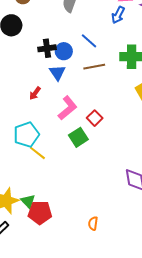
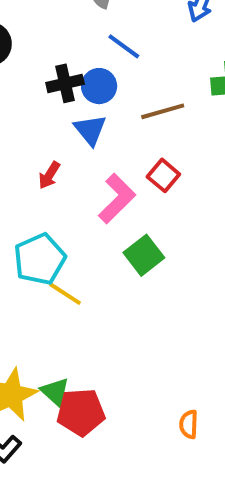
blue line: (89, 41) -> (124, 46), moved
red square: (95, 118) -> (163, 175), moved

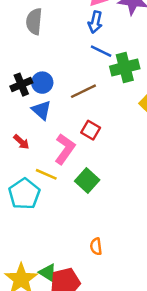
blue line: (124, 46) -> (101, 51), moved
red arrow: (49, 175) -> (21, 142), turned -70
yellow line: (65, 294) -> (46, 174), moved
orange semicircle: (189, 424) -> (96, 246), moved

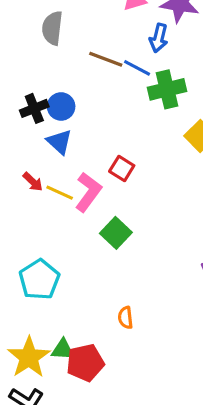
blue arrow: (95, 22) -> (159, 38), moved
brown line: (83, 91) -> (106, 59), moved, turned 45
yellow line: (46, 174) -> (60, 193), moved
cyan pentagon: (24, 194) -> (39, 280), moved
green triangle: (48, 273) -> (63, 350), turned -30

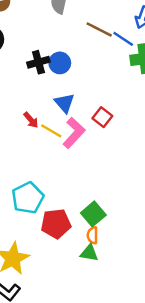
blue triangle: (59, 142) -> (64, 103), moved
green square: (116, 233) -> (93, 214), moved
green triangle: (63, 350) -> (89, 253), moved
red pentagon: (85, 363) -> (56, 224), moved

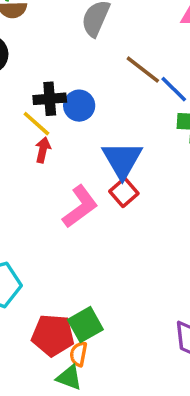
blue triangle: (64, 103) -> (122, 160), moved, size x1.4
red arrow: (31, 120) -> (43, 150), moved, turned -138
yellow line: (51, 131) -> (36, 124), moved
red pentagon: (56, 224) -> (53, 335), moved

